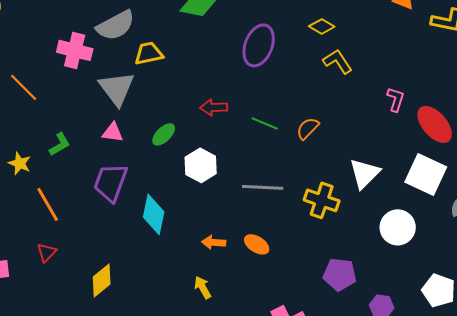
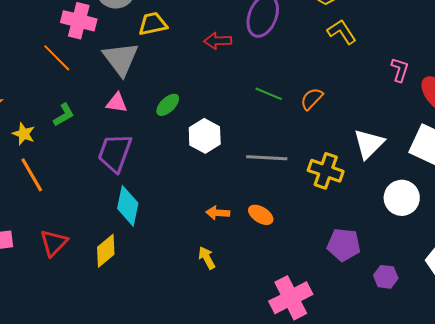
orange line: (24, 87) -> (57, 58), moved
red arrow: (214, 107) -> (218, 41), moved
orange line: (48, 204) -> (32, 175), moved
cyan diamond: (154, 214) -> (128, 206), moved
red triangle: (47, 252) -> (54, 243), moved, size x1.4

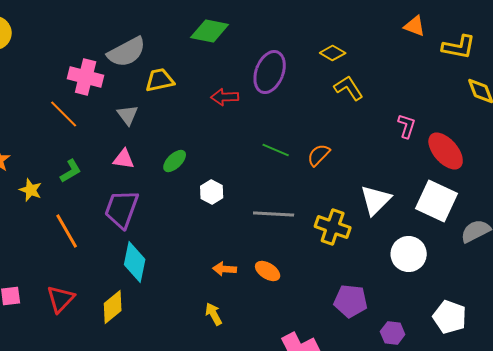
gray triangle: (121, 59) -> (128, 115), size x0.6
white hexagon: (205, 136) -> (212, 192), size x0.7
orange line: (32, 175) -> (67, 231), moved

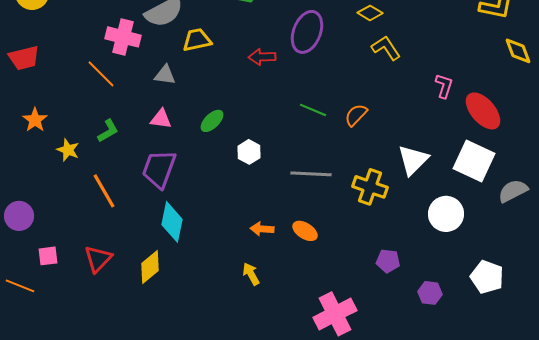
gray triangle: (128, 115) -> (165, 75), turned -45
purple pentagon: (351, 301) -> (388, 261), size x0.7

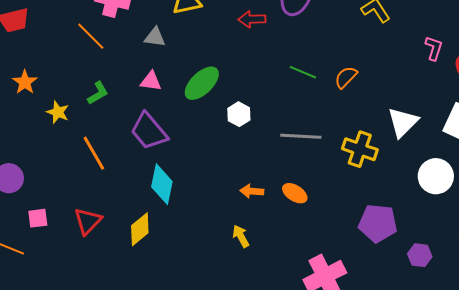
green ellipse: (212, 121) -> (202, 83), size x1.5
purple trapezoid: (159, 169) -> (149, 131), turned -60
purple pentagon: (388, 261) -> (378, 223), size x1.6

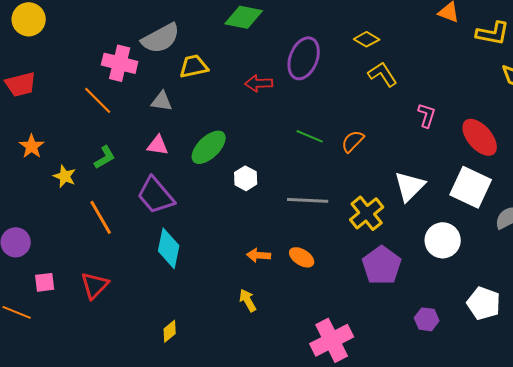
pink L-shape: (434, 48) -> (427, 115), moved
yellow cross: (360, 149) -> (367, 213), turned 32
purple pentagon: (378, 223) -> (382, 265), moved, turned 30
yellow diamond: (140, 229) -> (170, 331), moved, size x0.7

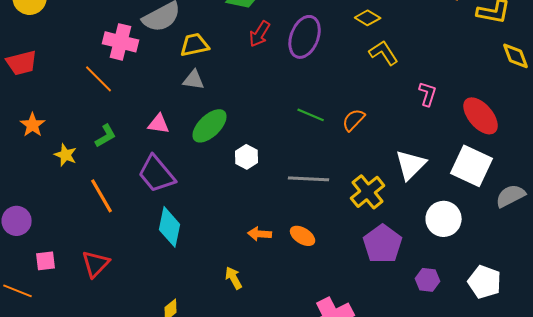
red arrow: (259, 83) -> (260, 34), moved, turned -56
gray triangle: (162, 101) -> (194, 80), moved
yellow arrow: (248, 300) -> (234, 278), moved
purple hexagon: (427, 319) -> (428, 280), moved

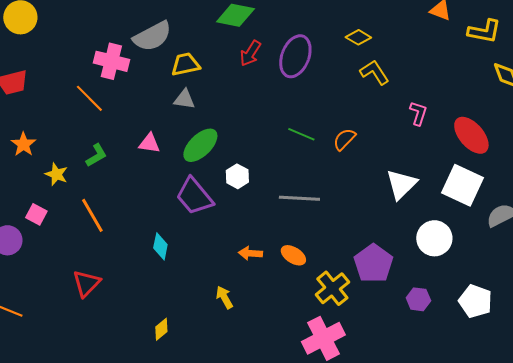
purple trapezoid: (157, 174) -> (194, 196), moved
yellow cross: (368, 192) -> (332, 288), moved
cyan diamond: (170, 227) -> (160, 246), size x0.7
pink square: (46, 261) -> (36, 214), moved, turned 35

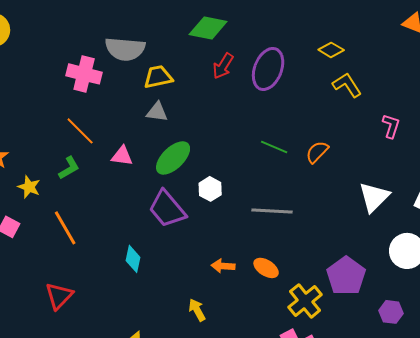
gray semicircle: (152, 36) -> (125, 49), turned 33
orange line: (89, 98) -> (80, 131), moved

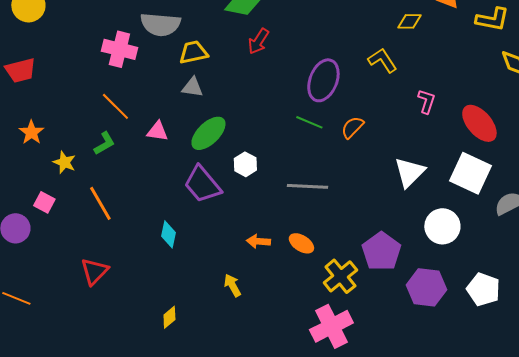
yellow diamond: (331, 50) -> (409, 21), moved, turned -30
purple ellipse: (268, 69) -> (323, 80), moved
purple hexagon: (391, 312) -> (426, 287), size x1.6

